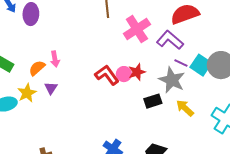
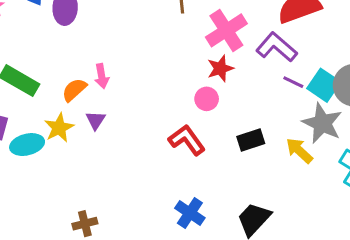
red star: (137, 72) -> (220, 68), moved
red L-shape: (107, 75) -> (187, 140), moved
gray star: (172, 80) -> (322, 123), moved

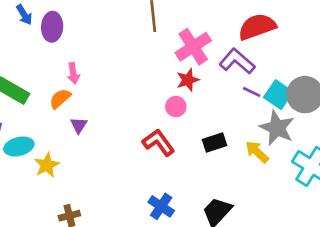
pink arrow: (102, 76) -> (73, 73), moved
yellow star: (59, 128) -> (47, 165), moved

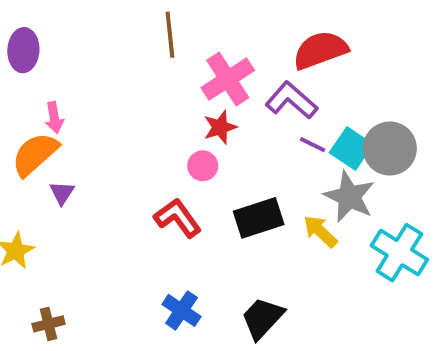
orange semicircle: (60, 99) -> (35, 154), size x1.5
black rectangle: (214, 142) -> (259, 218), size x1.4

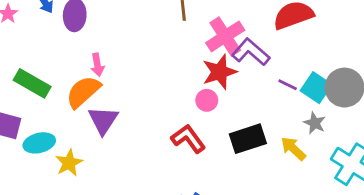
purple L-shape: (291, 100) -> (251, 52), moved
red star: (220, 127) -> (220, 72), size x1.4
purple triangle: (62, 193) -> (103, 120), size x1.6
gray star: (349, 197) -> (315, 123), size x0.6

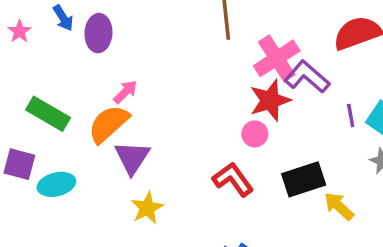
pink arrow: (97, 65) -> (125, 92), turned -125
purple line: (288, 85) -> (351, 115), turned 54
yellow arrow: (293, 149) -> (339, 206), moved
yellow star: (69, 163) -> (147, 208), moved

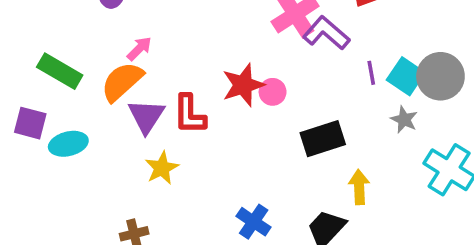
red star: (270, 100) -> (243, 85), moved
red L-shape: (233, 179) -> (189, 114), moved, turned -144
yellow arrow: (339, 206) -> (359, 187), moved, turned 44

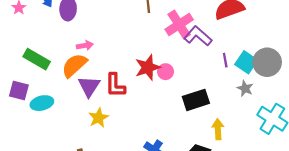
pink arrow: (139, 49) -> (85, 45), turned 35

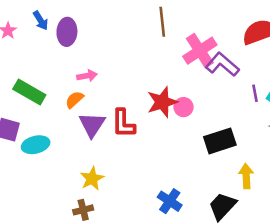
orange semicircle: (74, 65) -> (74, 100), size x0.6
yellow star: (98, 118) -> (92, 179), moved

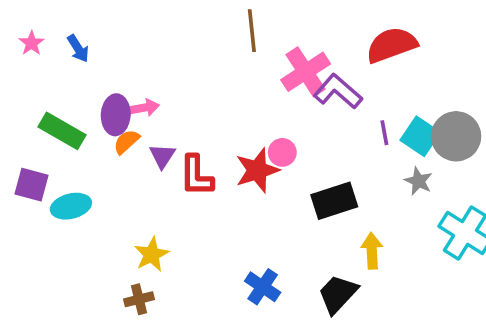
blue arrow: (41, 21) -> (78, 49), moved
purple ellipse: (67, 32) -> (116, 115), moved
red star: (162, 102) -> (257, 170), moved
purple triangle: (92, 125) -> (162, 156), moved, size x0.7

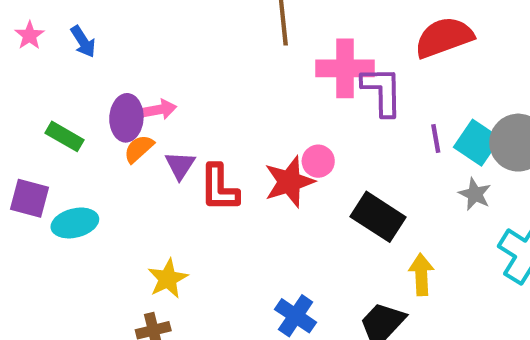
pink cross: (306, 72) -> (345, 68), turned 33
purple L-shape: (338, 92) -> (382, 91), turned 48
green rectangle: (62, 131) -> (65, 136), size x0.7
black rectangle: (334, 201) -> (378, 217), turned 51

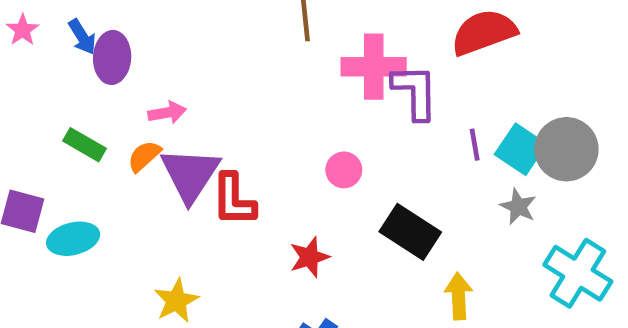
purple ellipse: (126, 118) -> (112, 57), moved
green rectangle: (65, 136) -> (85, 145), moved
purple triangle: (180, 165) -> (190, 174), size x1.8
red star: (289, 182) -> (309, 257), moved, size x0.7

